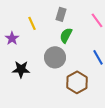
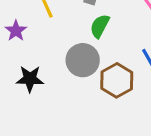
brown hexagon: (77, 82) -> (117, 80), moved

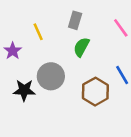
gray circle: (83, 60) -> (51, 76), moved

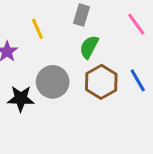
brown hexagon: (95, 92) -> (101, 82), moved

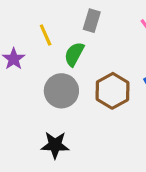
green semicircle: (89, 47) -> (74, 54), moved
black star: (21, 99) -> (55, 145), moved

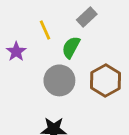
gray rectangle: (92, 21) -> (87, 17), turned 30

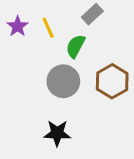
purple star: (16, 52) -> (18, 26), moved

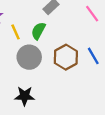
yellow line: (48, 28) -> (15, 32), moved

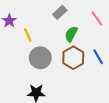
green semicircle: (38, 31) -> (71, 34), moved

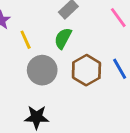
green semicircle: (71, 34) -> (63, 38), moved

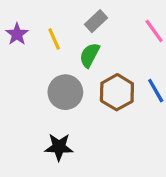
yellow line: (26, 40) -> (54, 39), moved

